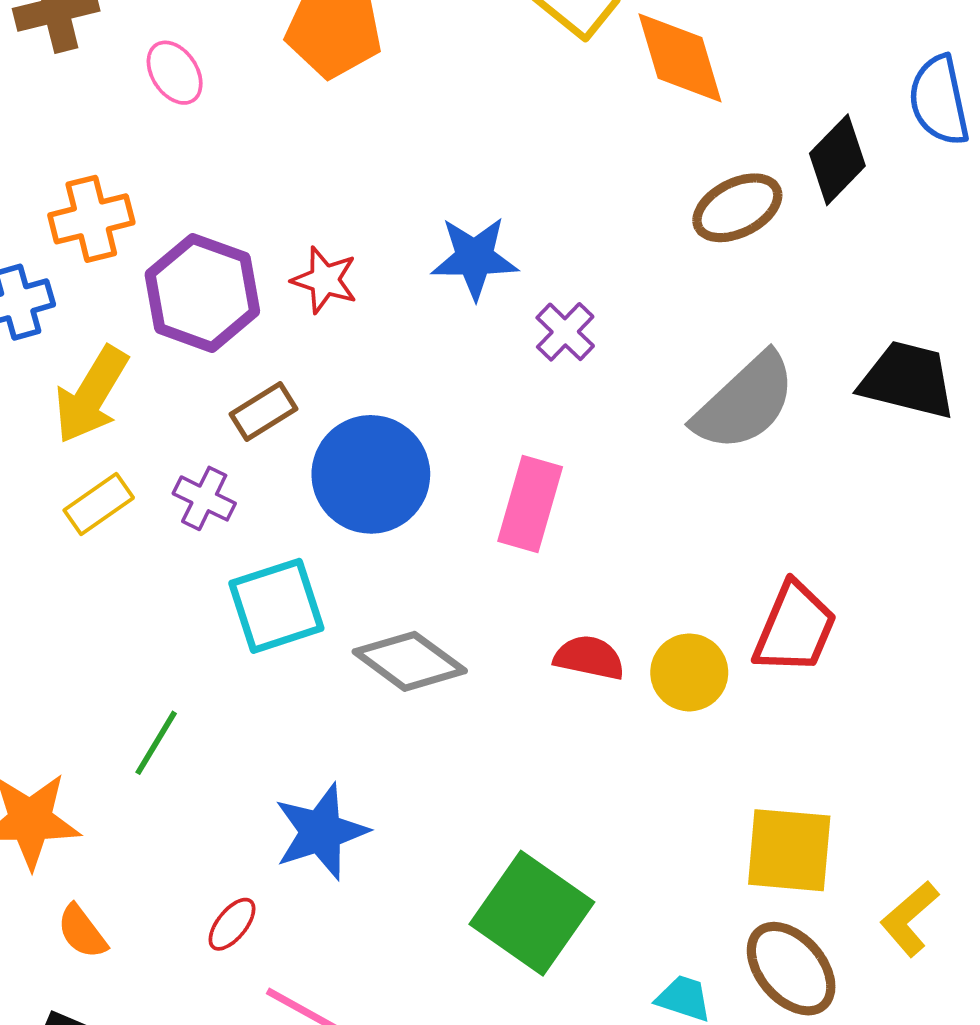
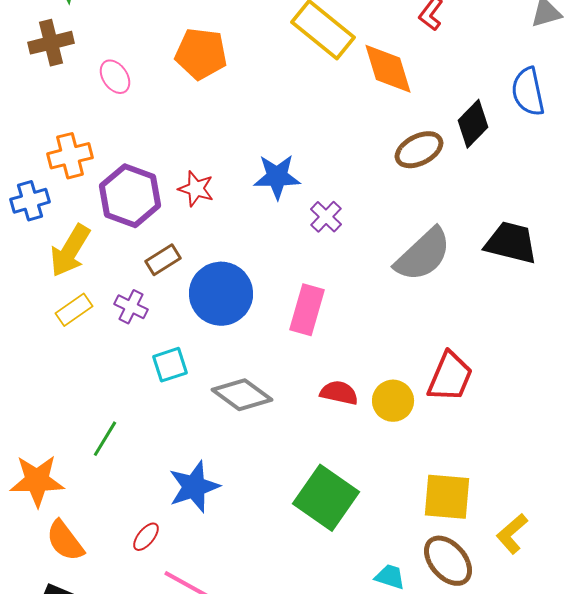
cyan square: (276, 606) -> (170, 365), size x0.7
green square: (532, 913) -> (326, 498), moved
orange semicircle: (82, 932) -> (65, 541), size x1.4

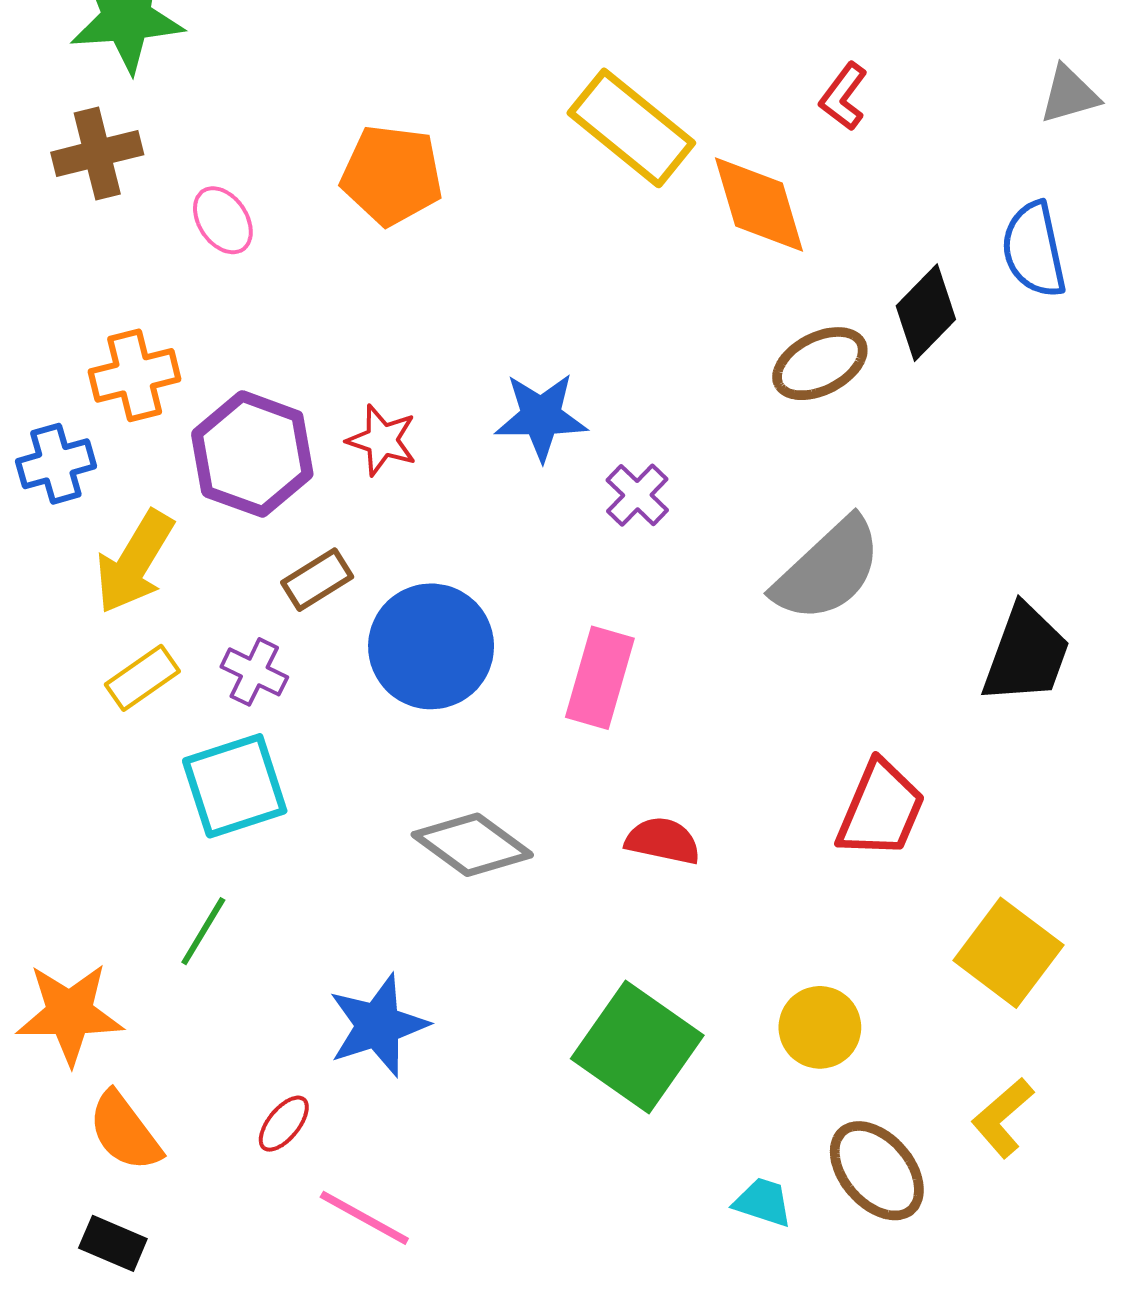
black trapezoid: (511, 243) -> (1026, 654), moved, turned 96
cyan square: (170, 365) -> (235, 786), moved, size x1.5
yellow circle: (393, 401) -> (820, 1027), moved
yellow square: (447, 497) -> (1008, 953), moved, turned 32

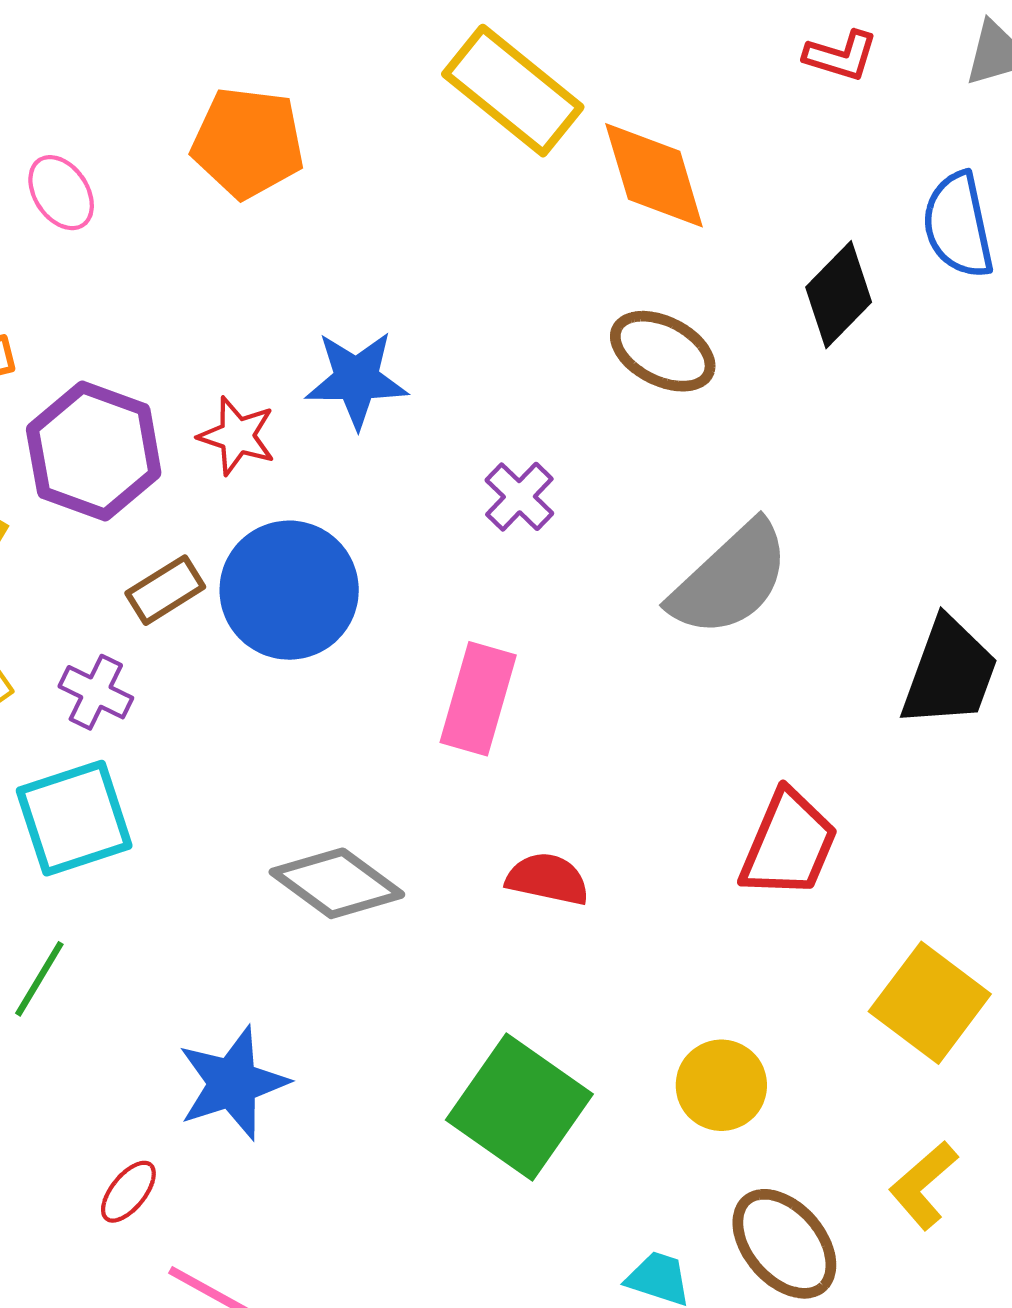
red L-shape: (843, 97) -> (841, 56), moved, turned -110
brown ellipse: (820, 364) -> (663, 351), moved, turned 54
blue star: (541, 417) -> (356, 379), moved
blue circle: (431, 646) -> (289, 590), moved

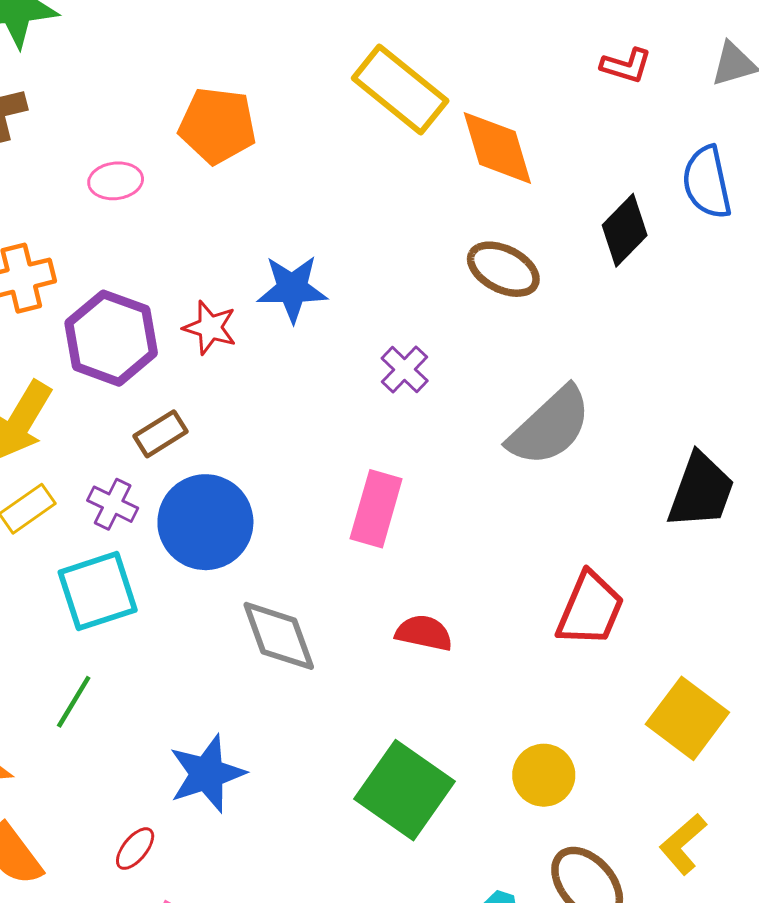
pink ellipse: (61, 193) -> (116, 181), moved, turned -63
blue circle: (289, 590) -> (205, 522), moved
gray diamond: (337, 883) -> (279, 636), turned 34

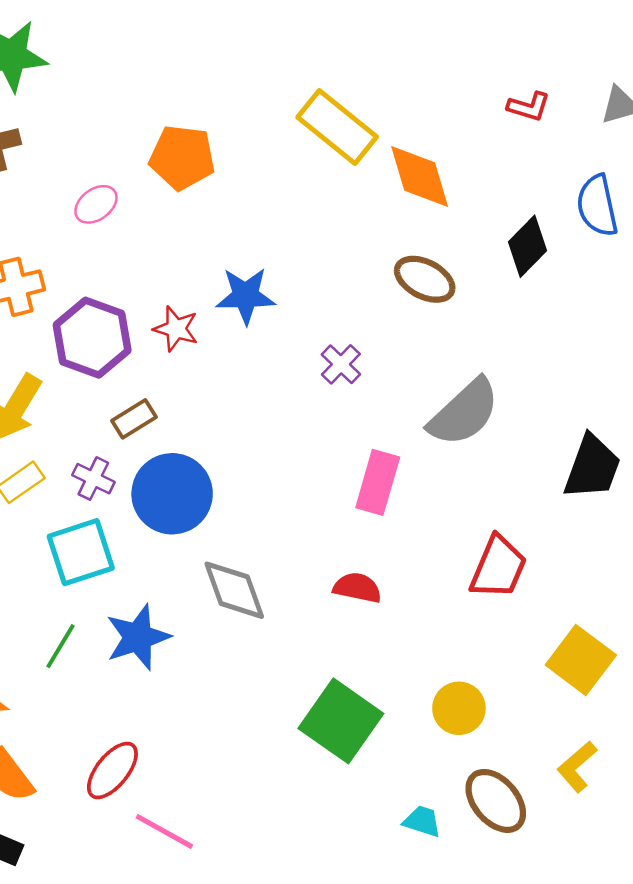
pink ellipse: (116, 181) -> (96, 204), turned -30
pink rectangle: (376, 509) -> (378, 482), moved
blue star: (207, 774) -> (138, 637), moved
red ellipse: (135, 849) -> (112, 770), size x1.6

